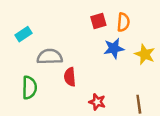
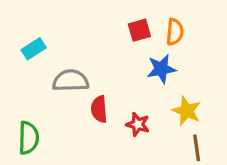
yellow star: (145, 54) -> (187, 111), moved
green semicircle: (29, 88) -> (29, 138), moved
red star: (97, 102) -> (138, 124), moved

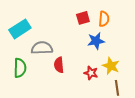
cyan rectangle: (34, 49) -> (20, 29), size x1.5
red star: (138, 124) -> (91, 73), moved
green semicircle: (29, 138) -> (20, 68), moved

